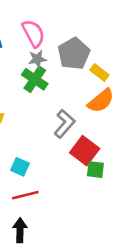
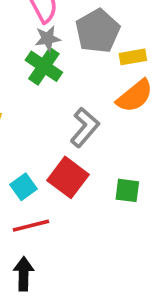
yellow rectangle: (99, 72) -> (133, 57), turned -48
red square: (85, 151) -> (68, 177), moved
cyan square: (20, 167) -> (24, 187), turned 30

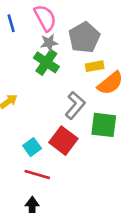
yellow rectangle: (133, 57) -> (95, 66), moved
green square: (127, 190) -> (104, 125), moved, size x1.5
red line: (31, 226) -> (37, 174), turned 30

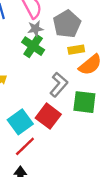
cyan square: (32, 147) -> (20, 122), size x1.5
red line: (37, 174) -> (25, 146), turned -60

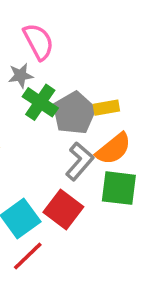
gray pentagon: (67, 24) -> (74, 113), moved
gray star: (35, 29) -> (21, 76), moved
orange semicircle: (90, 65) -> (114, 149), moved

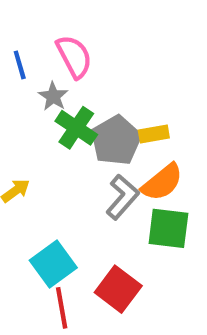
gray star: (21, 76) -> (53, 96), turned -30
red square: (63, 210) -> (118, 289), moved
red line: (28, 256) -> (62, 308), turned -56

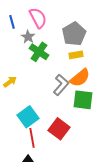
gray pentagon: (116, 140) -> (74, 34), moved

